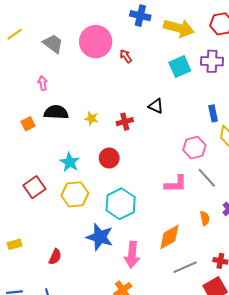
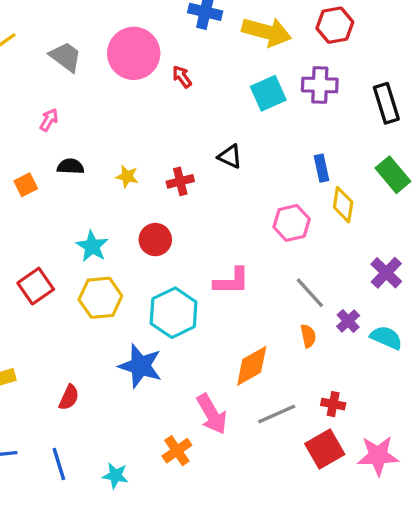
pink arrow: (43, 83) -> (49, 120), turned 40
black semicircle: (56, 112) -> (71, 166), size x0.7
gray line: (207, 178) -> (310, 293), moved
pink L-shape: (176, 184) -> (232, 281), moved
pink arrow: (132, 255) -> (212, 414), moved, turned -35

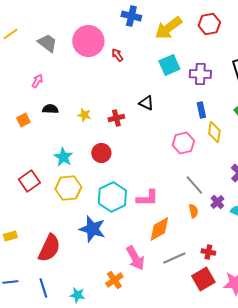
yellow arrow: (267, 32) -> (168, 28), turned 128
purple cross: (320, 85) -> (200, 74), moved
pink L-shape: (232, 281) -> (147, 198), moved
red semicircle: (69, 397) -> (49, 248), size x1.8

